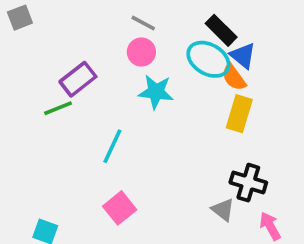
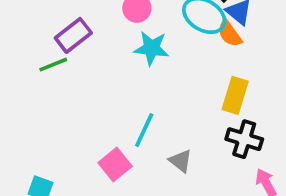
yellow rectangle: (239, 114) -> (235, 95), moved
cyan line: (112, 146) -> (144, 130), moved
gray triangle: (223, 210) -> (181, 161), moved

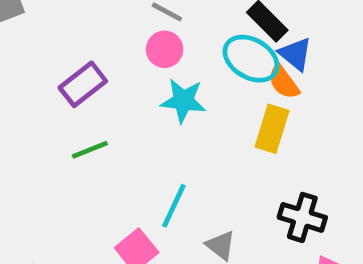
green line: (53, 65) -> (90, 150), moved
yellow rectangle: (235, 95) -> (272, 129), moved

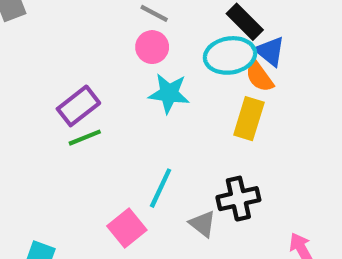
cyan ellipse: (251, 59) -> (230, 55), turned -39
purple rectangle: (83, 84) -> (78, 106), moved
black cross: (302, 217) -> (238, 199), moved, turned -30

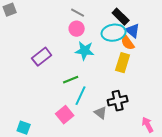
green line: (85, 138) -> (71, 80), moved

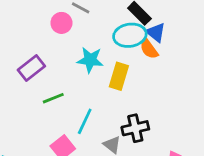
pink circle: (77, 29) -> (61, 23), moved
yellow rectangle: (123, 63) -> (119, 76), moved
green line: (71, 80) -> (53, 98), moved

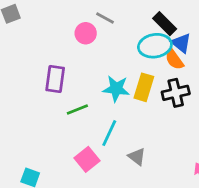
cyan star: (90, 60) -> (116, 89), moved
purple rectangle: (31, 68) -> (55, 79), turned -44
black cross: (135, 128) -> (176, 93), moved

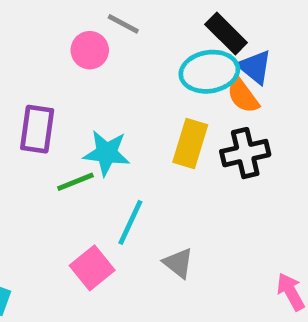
cyan star: (116, 89) -> (106, 153), moved

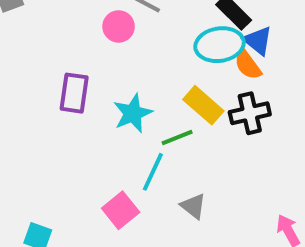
yellow rectangle: (190, 143) -> (203, 105), turned -66
cyan star: (106, 153) -> (133, 113), turned -30
green line: (75, 182) -> (177, 138), moved

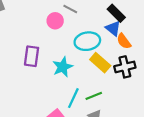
blue triangle: (258, 41) -> (113, 28), moved
cyan ellipse: (220, 45) -> (87, 41), moved
green line: (177, 138) -> (94, 96), moved

